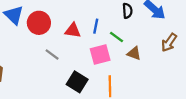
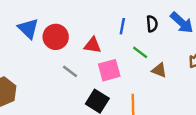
blue line: (96, 26) -> (122, 26), moved
pink square: (100, 54) -> (109, 70), moved

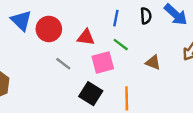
green line: (140, 52) -> (121, 45), moved

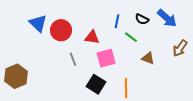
black semicircle: (146, 16) -> (142, 19), turned 120
green line: (121, 45) -> (131, 37), moved
gray line: (63, 64) -> (73, 59), turned 32

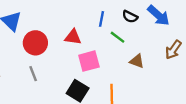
red circle: (61, 30) -> (35, 43), moved
gray line: (73, 59) -> (33, 74), moved

